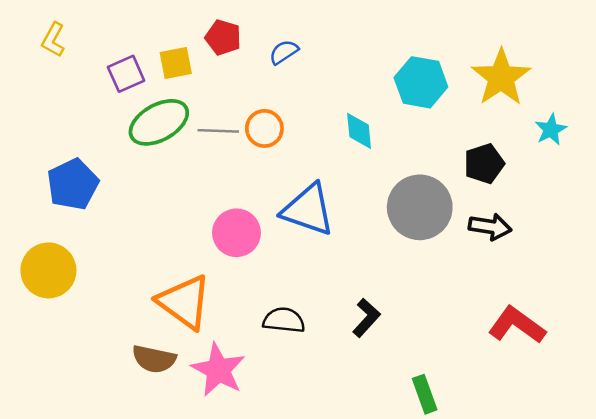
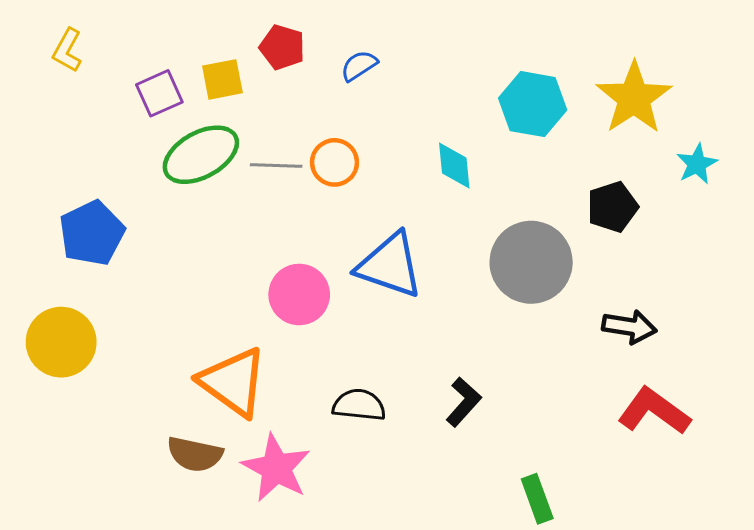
black arrow: (490, 227) -> (629, 327), moved

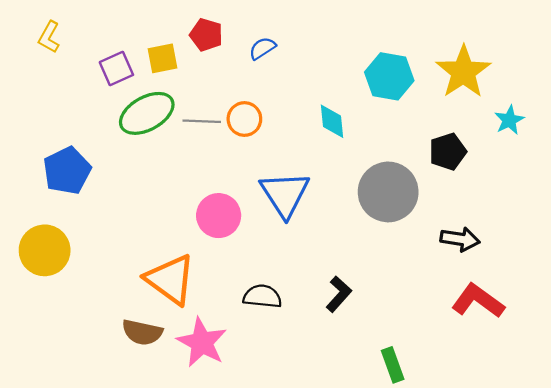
blue triangle: (390, 265) -> (285, 194), turned 38

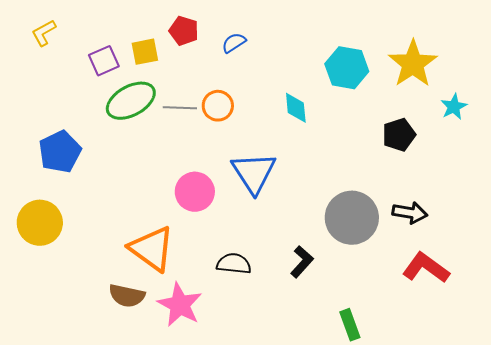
yellow L-shape: (49, 37) -> (44, 33), turned 32
gray circle: (388, 192) -> (352, 218), moved

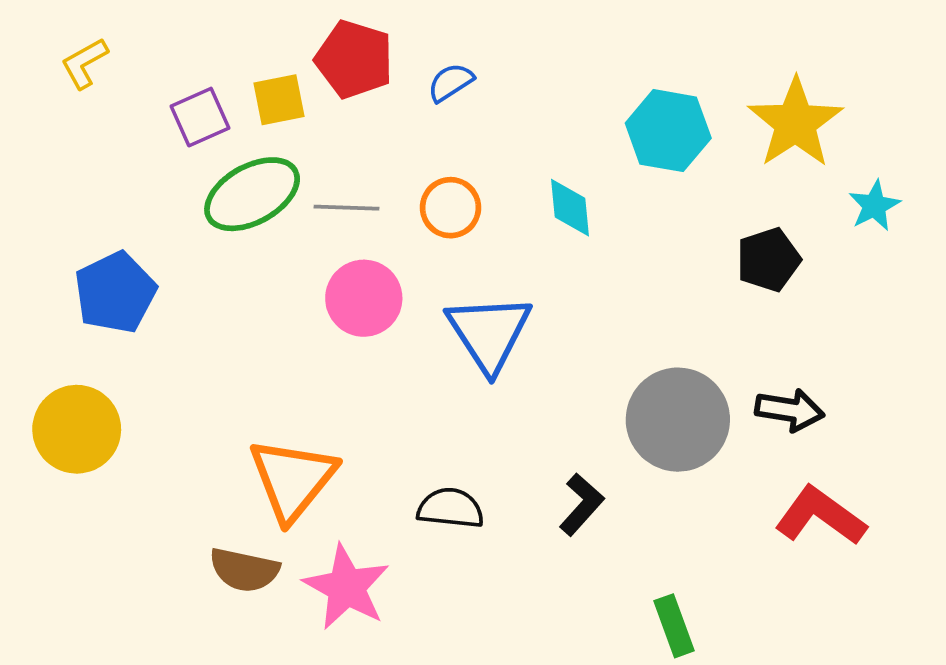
red pentagon: (184, 31) -> (354, 59), size x1.4
orange circle: (218, 106) -> (450, 208), moved
pink circle: (195, 192) -> (364, 298), moved
orange triangle: (152, 249) -> (292, 479), turned 33

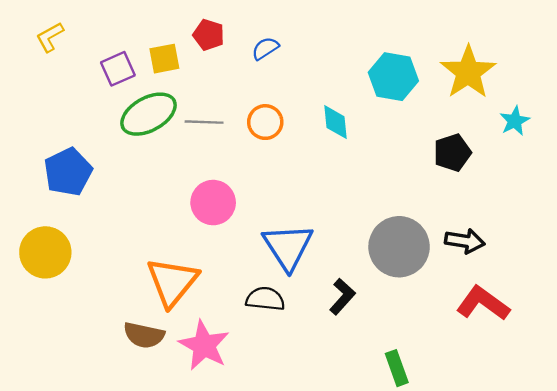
red pentagon: (354, 59) -> (209, 35), size x0.7
pink circle: (364, 298) -> (213, 203), moved
blue triangle: (489, 333) -> (288, 247), moved

